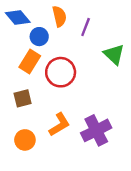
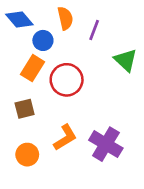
purple cross: (96, 130) -> (106, 144), turned -32

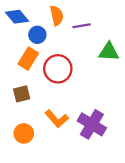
purple line: (94, 30) -> (82, 26), turned 60
green triangle: (126, 60) -> (109, 52), turned -40
orange L-shape: (65, 138) -> (57, 119), turned 80

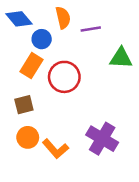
orange L-shape: (57, 119) -> (55, 149), moved
orange circle: (24, 133) -> (28, 137), moved

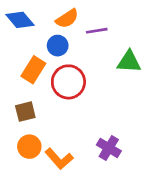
orange semicircle: (63, 18) -> (67, 19), turned 70
blue circle: (42, 39) -> (58, 46), moved
purple cross: (102, 139) -> (109, 148), size x0.7

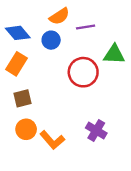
blue diamond: (20, 20) -> (18, 33), moved
orange rectangle: (33, 70) -> (17, 64), moved
red circle: (68, 82) -> (83, 72), moved

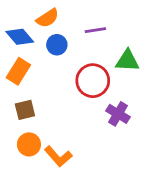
orange semicircle: (59, 16) -> (48, 18), moved
purple cross: (96, 130) -> (118, 114), moved

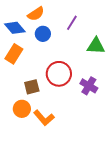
purple line: (95, 30) -> (72, 23), turned -49
red circle: (93, 81) -> (59, 74), moved
brown square: (25, 110) -> (32, 87), moved

